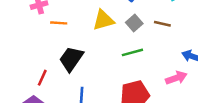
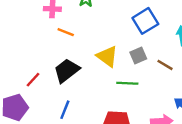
yellow triangle: (103, 20) -> (107, 56), moved, turned 35

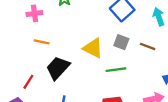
orange line: (66, 32) -> (42, 42), moved
gray square: (138, 55) -> (121, 42), turned -35

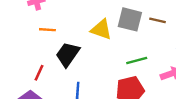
gray square: (121, 42) -> (130, 19), size x1.5
green line: (116, 70) -> (137, 60), moved

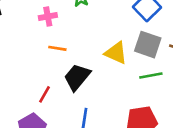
green line: (137, 60) -> (151, 76), moved

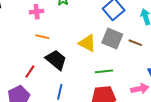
green line: (151, 76) -> (104, 71), moved
black trapezoid: (77, 77) -> (56, 60), turned 85

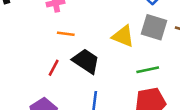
red line: (30, 72) -> (54, 68), moved

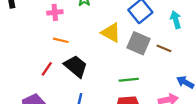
yellow triangle: (123, 36) -> (111, 33), moved

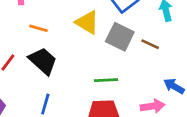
orange line: (61, 40) -> (38, 28), moved

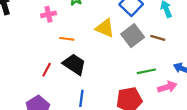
gray square: (120, 37) -> (133, 36), turned 35
green line: (106, 80) -> (146, 71), moved

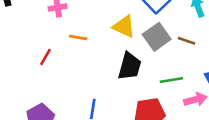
black trapezoid: (74, 64) -> (130, 66), moved, turned 70
red line: (47, 70) -> (45, 57), moved

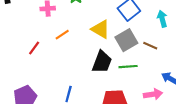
orange line: (78, 38) -> (62, 35), turned -48
green line: (171, 80) -> (128, 67), moved

